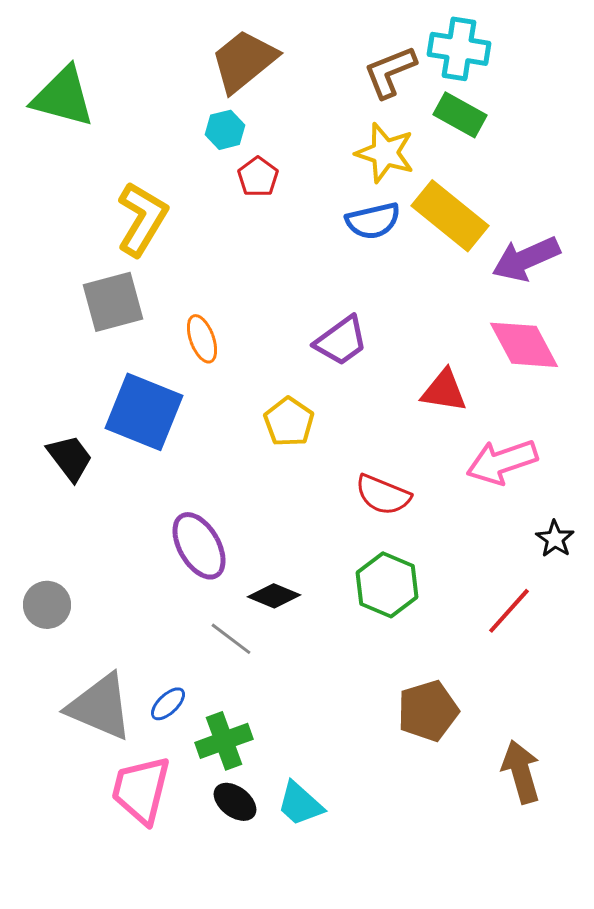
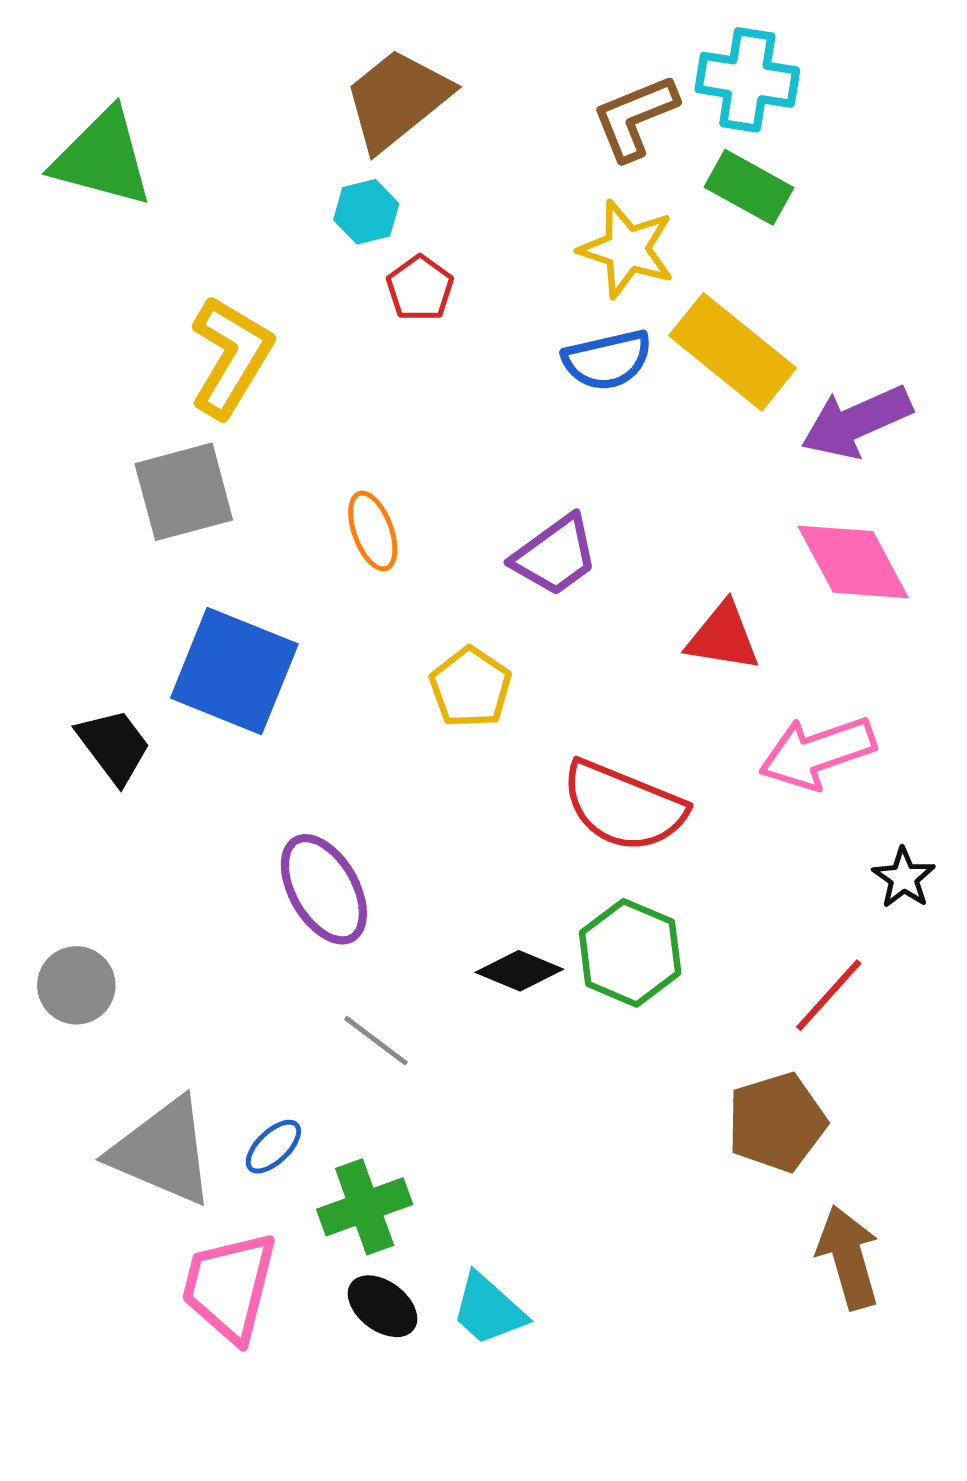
orange ellipse: (202, 339) -> (373, 531), moved
red semicircle: (383, 495) -> (624, 806), size x1.4
black diamond: (274, 596) -> (519, 971), moved
brown pentagon: (428, 711) -> (777, 1122), moved

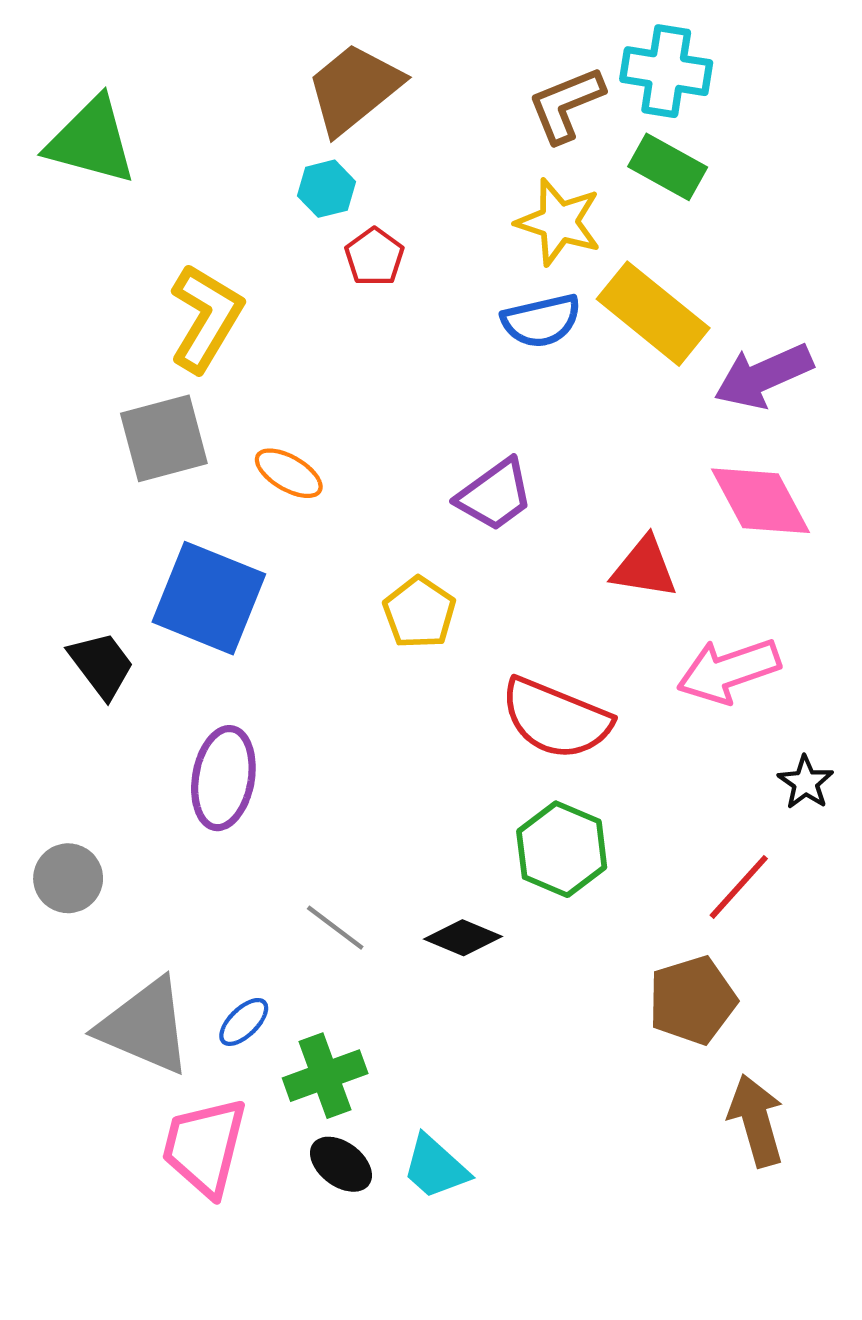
orange ellipse: (373, 531) -> (289, 473), moved, turned -40
purple ellipse: (324, 889) -> (223, 778), moved, turned 40
black diamond: (519, 971) -> (463, 938), moved

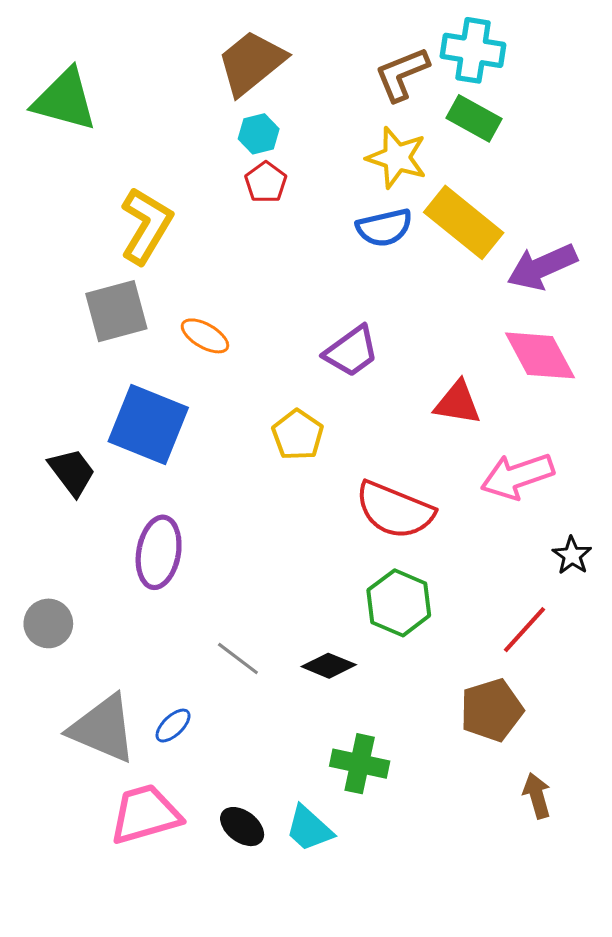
cyan hexagon: (326, 189) -> (259, 134), moved
green cross: (325, 1076) -> (360, 764), moved, turned 32
brown arrow: (756, 1121) -> (537, 796), size x0.7
pink trapezoid: (205, 1147) -> (145, 814), turned 60

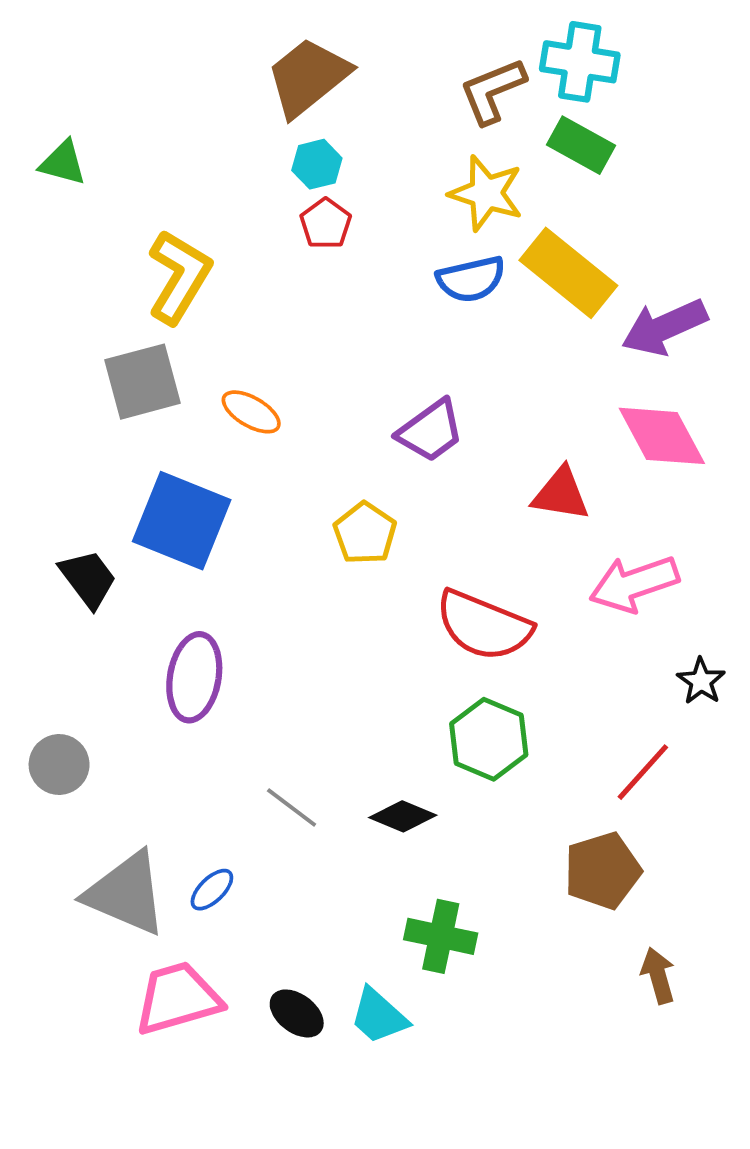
green triangle: (65, 100) -> (63, 163), moved, size x0.6

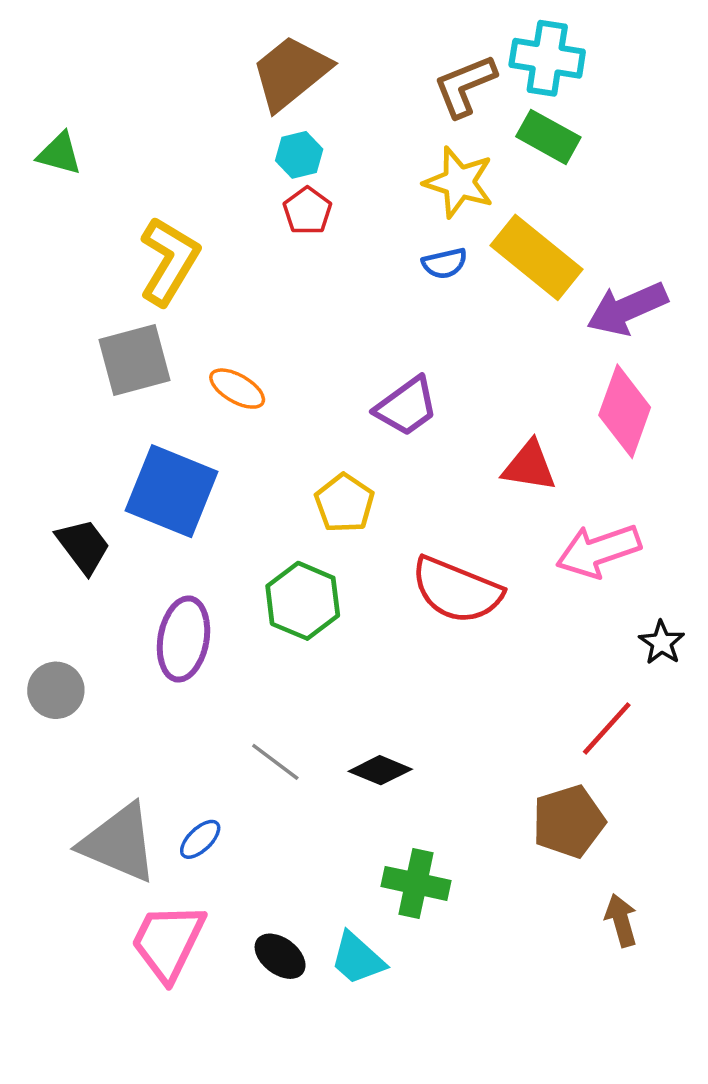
blue semicircle: (471, 279) -> (445, 263), size x0.7
pink diamond: (662, 436) -> (625, 411), turned 48
green hexagon: (489, 739) -> (303, 601), moved
gray circle: (59, 764) -> (56, 690), moved
pink trapezoid: (178, 998) -> (168, 942), turned -48

